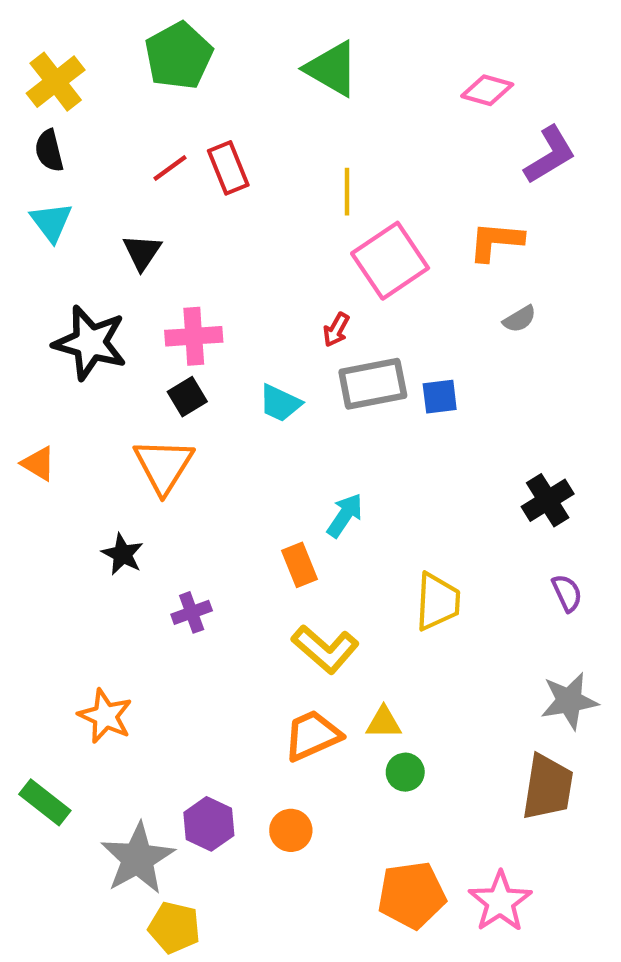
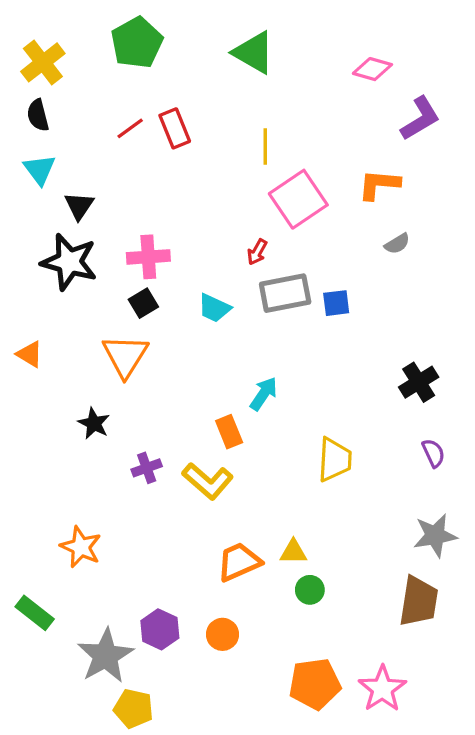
black triangle: (142, 252) -> (79, 206), moved
yellow L-shape: (325, 649) -> (208, 481), moved

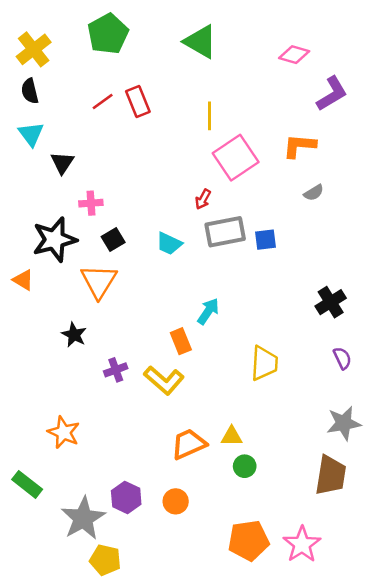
pink cross: (148, 257) -> (91, 203), moved, size x0.7
black star: (69, 262) -> (55, 240), moved, turned -30

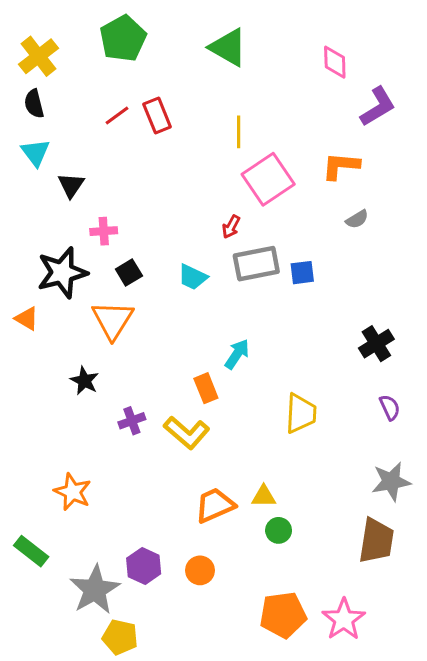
pink diamond: (294, 55) -> (335, 62), turned 72

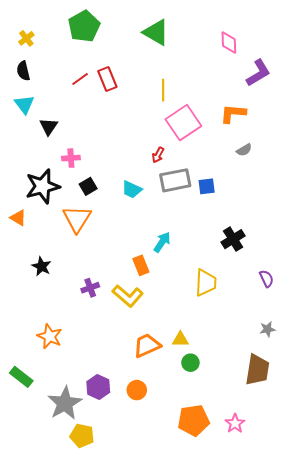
yellow cross: (38, 56) -> (26, 38), size x0.6
black cross: (376, 344) -> (233, 239), moved
black star: (84, 381) -> (42, 266), moved
gray star: (391, 482) -> (267, 329), size x0.6
pink star: (344, 619) -> (235, 423), size x0.7

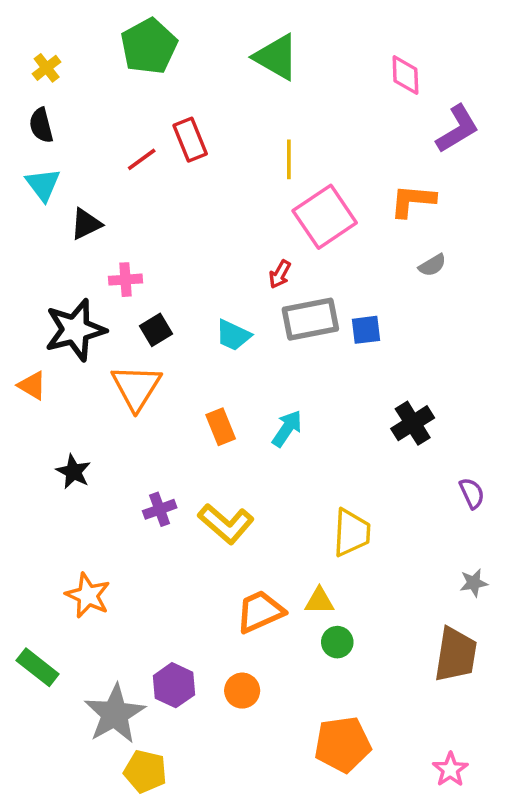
red line: (80, 79) -> (142, 159), moved
black triangle: (49, 127) -> (86, 224), turned 30
orange rectangle: (141, 265) -> (221, 427), moved
yellow trapezoid: (206, 283) -> (352, 533), moved
pink star: (235, 423) -> (450, 770), moved

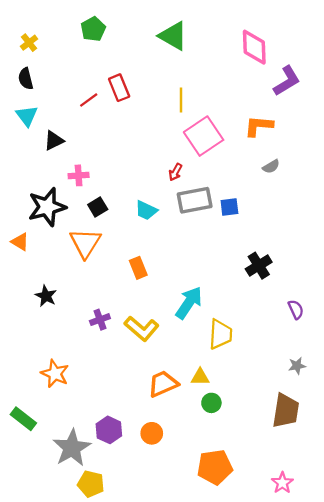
green pentagon: (149, 46) -> (93, 29), size x0.7
pink diamond: (405, 75) -> (254, 47), size x1.4
cyan arrow: (287, 429) -> (189, 303), moved, size x1.4

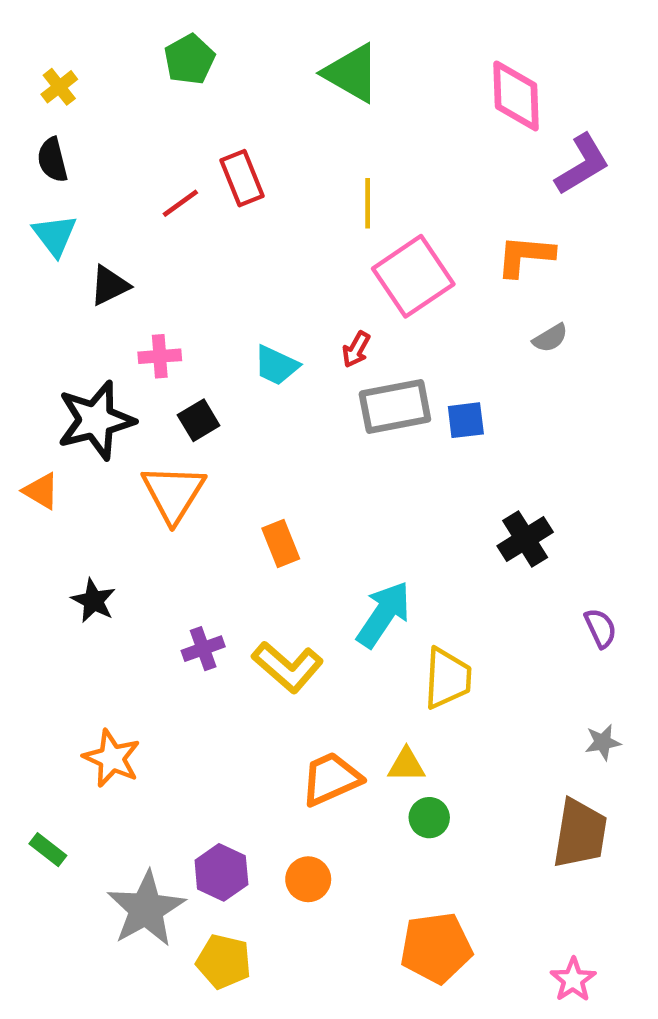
cyan trapezoid: (146, 210) -> (276, 365), moved
green rectangle: (23, 419) -> (48, 850), size x0.7
yellow pentagon: (91, 484) -> (224, 961), moved

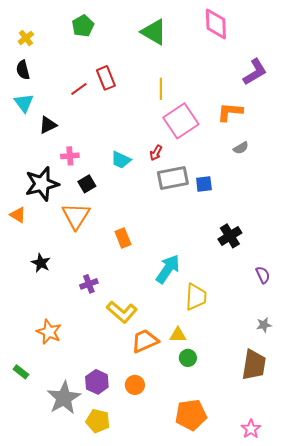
pink diamond: (516, 96) -> (216, 24), moved
yellow L-shape: (288, 667) -> (122, 312), moved

